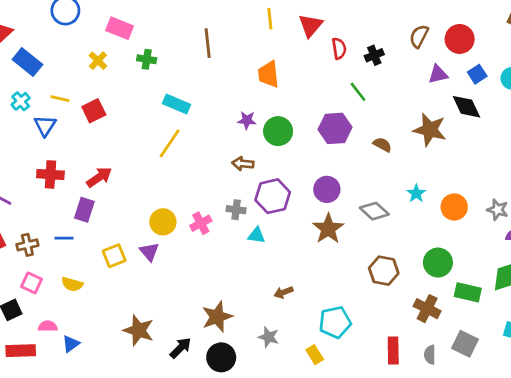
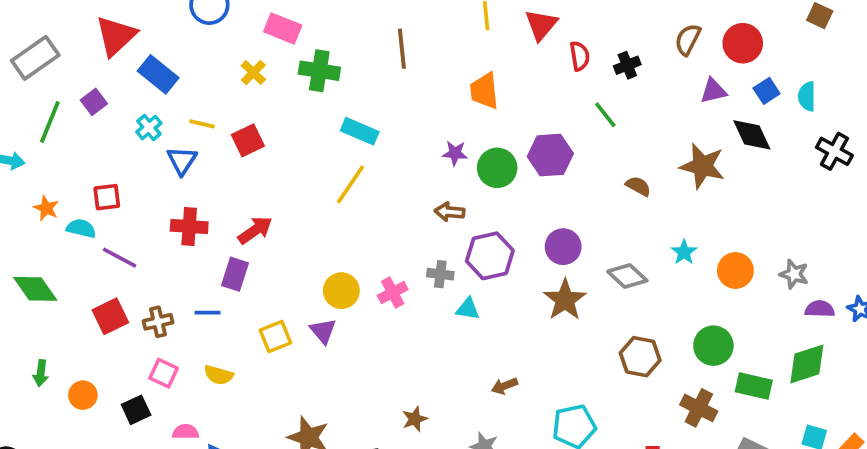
green cross: (147, 59) -> (319, 71), size x1.5
purple hexagon: (335, 128) -> (550, 155), moved
brown star: (217, 317) -> (415, 419), size x0.6

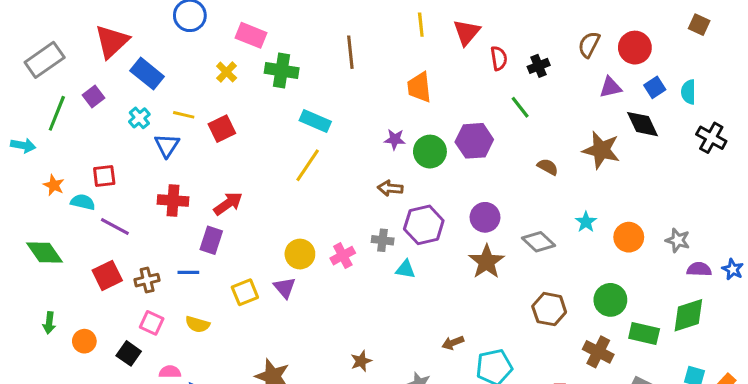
brown arrow: (504, 386) -> (453, 343), moved
black square: (136, 410) -> (129, 353), turned -30

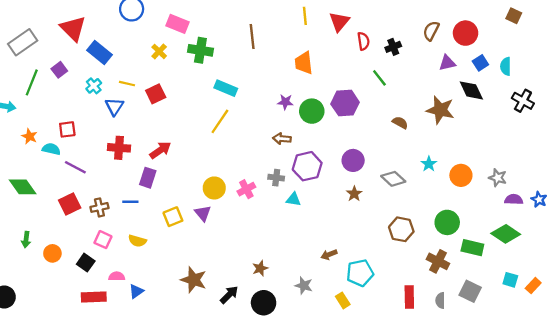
red triangle: (112, 41) -> (73, 28), turned -32
brown star: (487, 262) -> (354, 194), size x0.6
green diamond: (688, 315) -> (506, 234), turned 52

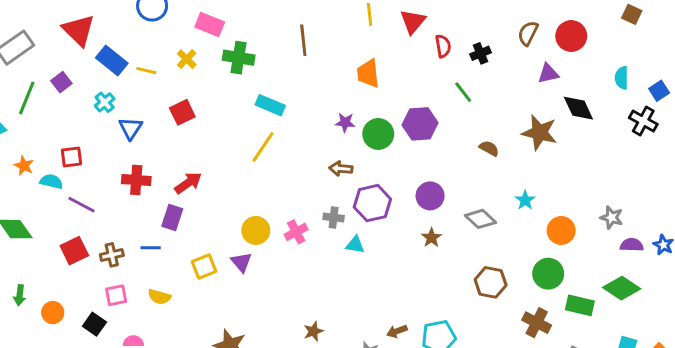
blue square: (480, 63) -> (659, 91), moved
yellow line: (127, 84) -> (146, 71), moved
orange circle: (461, 175) -> (561, 230), moved
pink square: (103, 240) -> (116, 295), turned -36
brown arrow: (329, 255) -> (397, 331), moved

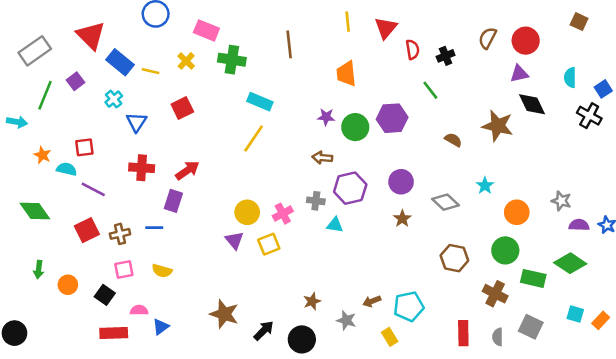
purple triangle: (548, 73) -> (519, 74), moved
yellow square: (204, 266) -> (269, 244), moved
brown star: (313, 331) -> (312, 301), moved

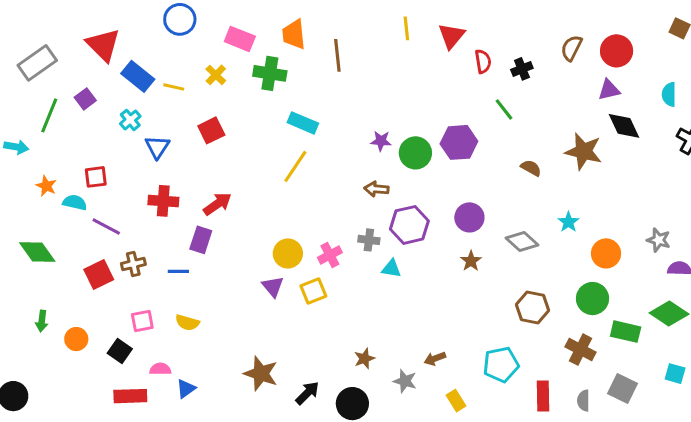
orange trapezoid: (346, 74) -> (294, 34), moved
brown cross: (120, 234) -> (133, 264), moved
cyan pentagon: (409, 306) -> (501, 365), moved

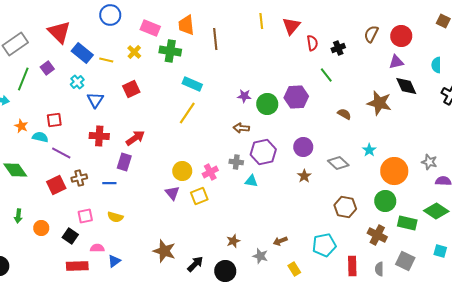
orange circle: (606, 253) -> (394, 171), size x1.4

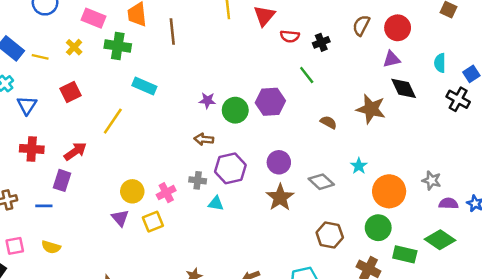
red semicircle: (312, 43) -> (290, 36), turned 105
yellow line: (187, 113) -> (113, 121), moved
brown star: (304, 176) -> (280, 197), size x1.6

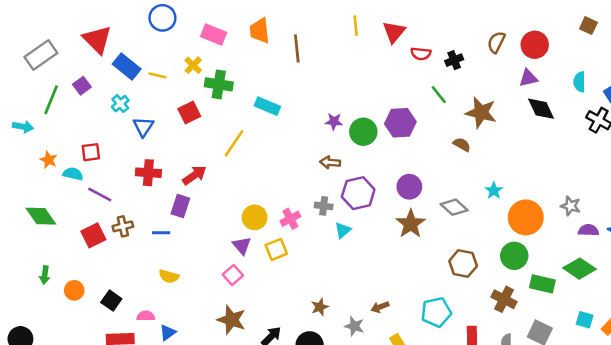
green cross: (118, 46) -> (219, 84), moved
brown star: (371, 109) -> (481, 113), moved
cyan triangle: (216, 203) -> (343, 230), turned -49
pink square: (15, 246) -> (233, 275), moved, turned -30

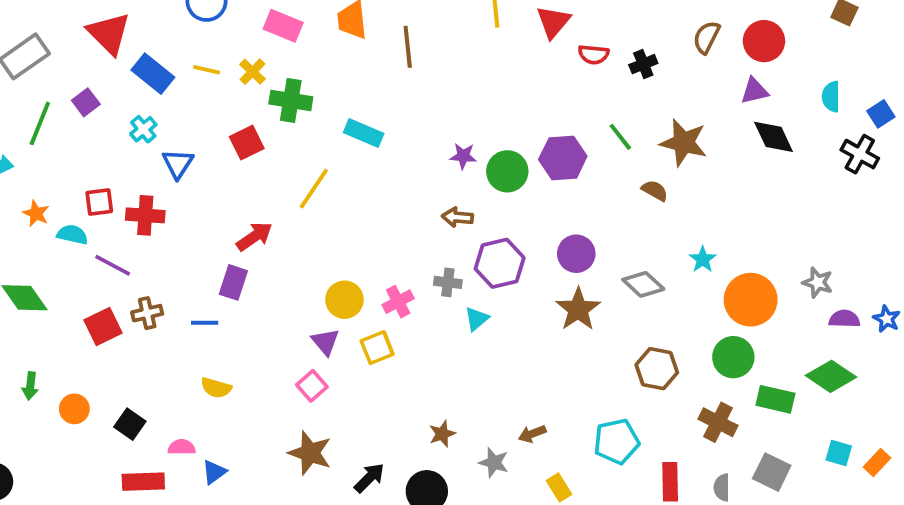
yellow line: (157, 75) -> (207, 70), moved
green line: (439, 95) -> (620, 137), moved
red cross: (148, 173) -> (145, 215), moved

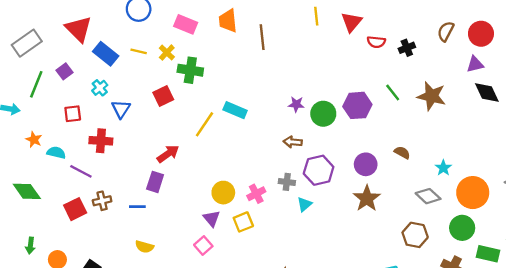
cyan rectangle: (364, 133) -> (235, 110), moved
brown semicircle: (655, 190) -> (402, 153), moved
red square: (99, 202) -> (73, 114), moved
gray diamond: (643, 284) -> (428, 196), moved

